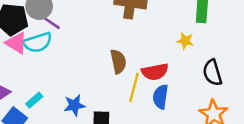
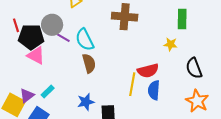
cyan semicircle: (38, 42) -> (85, 40), moved, turned 85
brown semicircle: (118, 62) -> (89, 63), moved
cyan rectangle: (34, 100) -> (48, 92), moved

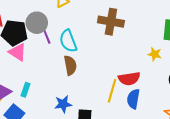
purple line: (63, 38) -> (47, 37), turned 32
cyan rectangle: (48, 92) -> (26, 90), turned -32

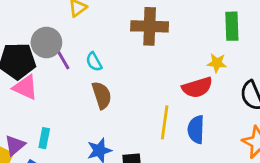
cyan semicircle: (68, 41) -> (94, 62), size x0.6
red semicircle: (129, 79) -> (197, 87), moved

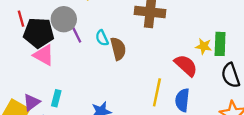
green rectangle: (232, 26) -> (220, 44), moved
red semicircle: (197, 87) -> (186, 65), turned -125
brown semicircle: (102, 95) -> (118, 49), moved

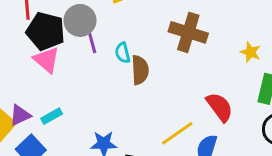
yellow star: (204, 46) -> (250, 52), moved
yellow line: (157, 92) -> (177, 133), turned 32
cyan rectangle: (56, 98) -> (52, 116), turned 35

